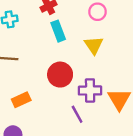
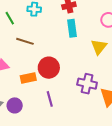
red circle: (60, 75) -> (49, 68), moved
purple line: (77, 114) -> (50, 99), moved

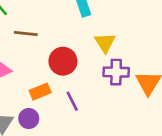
yellow triangle: (99, 47) -> (105, 43), moved
orange rectangle: (28, 78) -> (40, 92), moved

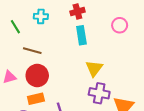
red circle: (63, 61) -> (37, 76), moved

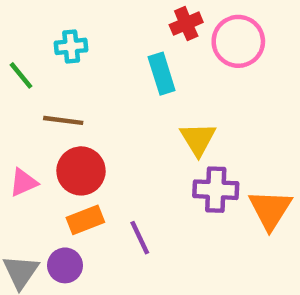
red cross: (77, 12) -> (186, 24), moved
pink circle: (120, 25) -> (238, 41), size x1.5

